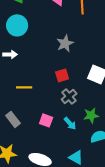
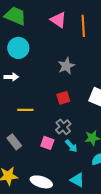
gray cross: (69, 96) -> (63, 127), moved

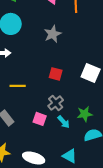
gray star: (66, 66) -> (53, 34), moved
red square: (63, 98) -> (56, 74), turned 32

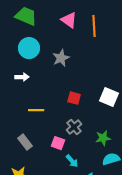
gray star: (53, 34) -> (61, 58), moved
cyan arrow: (64, 122) -> (72, 161), moved

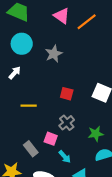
orange line: (94, 26) -> (87, 22), turned 55
white arrow: (22, 77) -> (15, 73), turned -48
gray rectangle: (25, 142) -> (31, 149), moved

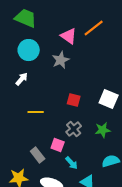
pink triangle: (62, 16) -> (69, 36), moved
green star: (96, 134) -> (103, 130), moved

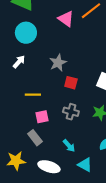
gray star: (61, 60) -> (58, 63), moved
gray cross: (74, 129) -> (71, 112), turned -35
pink square: (58, 145) -> (42, 117), moved, turned -32

